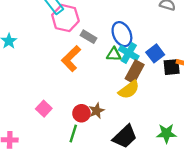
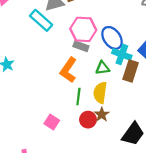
pink hexagon: (65, 18) -> (83, 29), moved
green triangle: (114, 54) -> (103, 68), moved
yellow semicircle: (129, 90) -> (100, 93), moved, turned 145
green line: (73, 133) -> (78, 96), moved

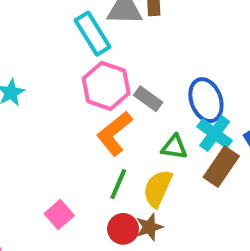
pink hexagon: (83, 29) -> (106, 86), moved

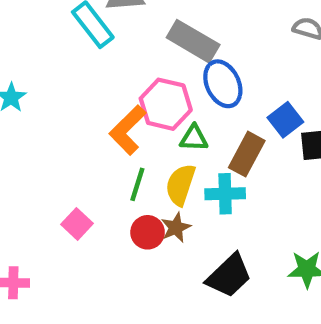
pink hexagon: (106, 86) -> (166, 104), moved
gray rectangle: (148, 99) -> (193, 41), moved, size x1.6
cyan cross: (215, 134) -> (225, 194), moved, turned -32

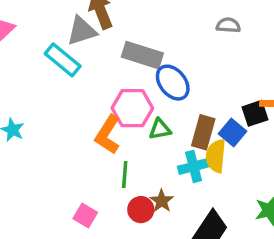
blue square: (285, 120) -> (232, 133), moved
yellow semicircle: (180, 185) -> (216, 156), moved

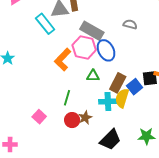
gray semicircle: (228, 25) -> (130, 24), moved
pink hexagon: (132, 108) -> (84, 47), moved
orange L-shape: (108, 135) -> (63, 60), moved

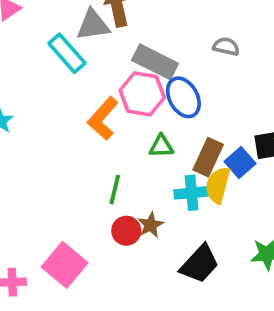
pink square: (39, 117) -> (65, 265), moved, size x1.6

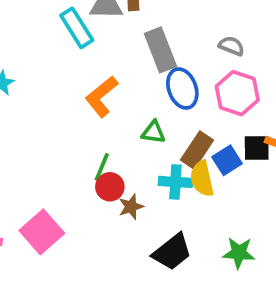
gray rectangle: (155, 62) -> (160, 50), turned 33
pink hexagon: (142, 94) -> (237, 93), moved
yellow semicircle: (218, 185) -> (202, 179), turned -36
red circle: (126, 231) -> (110, 187), moved

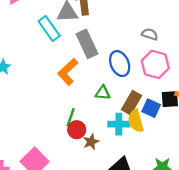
gray rectangle: (160, 50) -> (87, 44), moved
blue square: (227, 160) -> (151, 108), turned -30

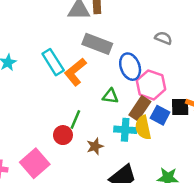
cyan rectangle: (49, 28) -> (53, 62), moved
gray rectangle: (87, 44) -> (97, 44), turned -48
pink hexagon: (155, 64) -> (151, 85), moved
red circle: (77, 130) -> (63, 135), moved

